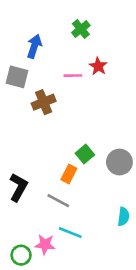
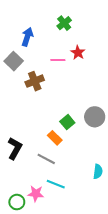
gray square: (17, 77) -> (14, 61), turned 30
gray circle: (119, 162) -> (95, 117), moved
orange rectangle: (69, 174) -> (55, 138), turned -72

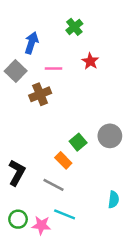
pink line: (58, 60) -> (54, 69), moved
green circle: (17, 202) -> (18, 219), moved

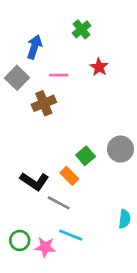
black L-shape: (17, 173) -> (34, 181), moved, turned 95

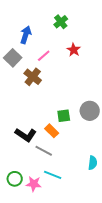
pink line: (59, 75) -> (44, 56), turned -40
brown cross: (44, 103) -> (33, 77), turned -30
green square: (86, 156) -> (64, 116), turned 32

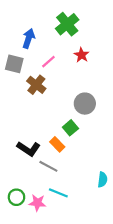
green cross: (61, 22) -> (67, 24), size x1.5
gray square: (13, 58) -> (14, 64), turned -30
gray circle: (90, 111) -> (85, 104), moved
green square: (64, 116) -> (70, 128), turned -32

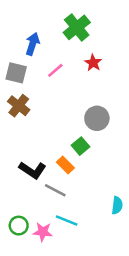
brown cross: (36, 85) -> (19, 106), moved

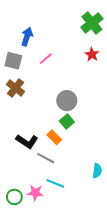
green cross: (77, 27) -> (92, 23), moved
red star: (93, 63) -> (92, 54), moved
gray circle: (97, 118) -> (67, 101), moved
green circle: (19, 226) -> (14, 197), moved

